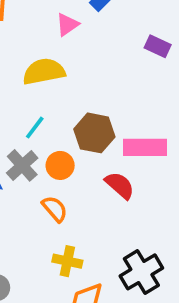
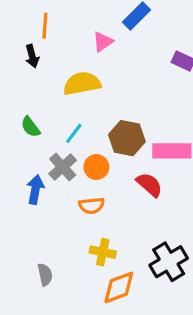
orange semicircle: (55, 209) -> (92, 206), turned 125

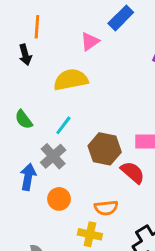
brown hexagon: (127, 138) -> (105, 149), moved
orange circle: (96, 167) -> (59, 199), moved
orange semicircle: (92, 206) -> (106, 208), moved

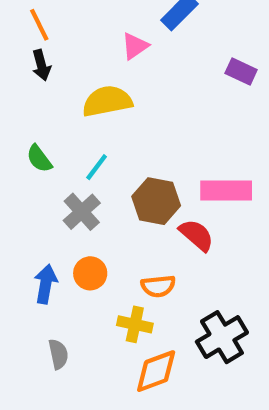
orange line: (37, 27) -> (39, 25), moved, turned -30
blue arrow: (28, 177) -> (46, 284), moved

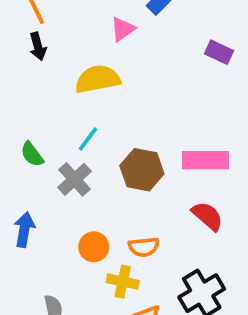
green semicircle: (39, 159) -> (32, 154), moved
red semicircle: (196, 235) -> (207, 216), moved
orange circle: (90, 273) -> (94, 247), moved
blue arrow: (46, 284) -> (24, 230), moved

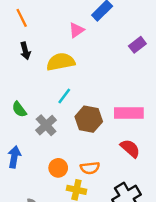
black arrow: (38, 46) -> (25, 51), moved
purple rectangle: (219, 52) -> (137, 45), turned -63
cyan line: (88, 139) -> (64, 96), moved

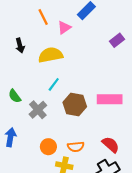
orange line: (22, 18) -> (43, 17), moved
red semicircle: (130, 148) -> (111, 145), moved

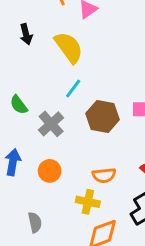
yellow semicircle: (51, 55) -> (69, 47), turned 65
orange circle: (48, 147) -> (50, 171), moved

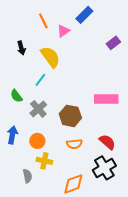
cyan line: (73, 89) -> (40, 80), moved
brown hexagon: (103, 116) -> (70, 116), moved
yellow cross: (88, 202) -> (44, 161), moved

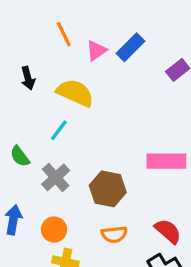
blue rectangle: (84, 15) -> (130, 47), moved
yellow semicircle: (50, 57) -> (75, 93), turned -30

